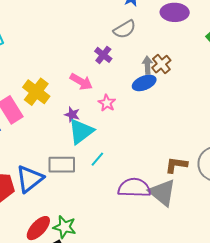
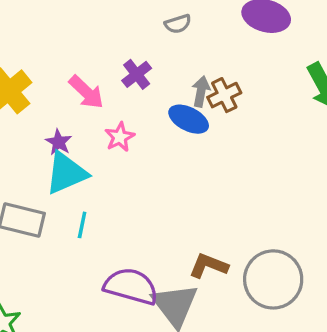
gray semicircle: (125, 29) -> (178, 24), size x0.7
purple cross: (103, 55) -> (137, 74), moved
blue ellipse: (144, 83) -> (189, 119), turned 35
cyan line: (97, 159) -> (82, 225), turned -42

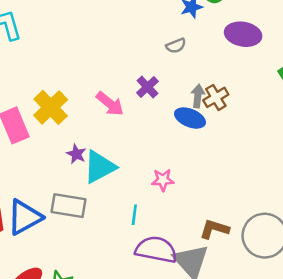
pink star: (120, 137) -> (163, 180), moved, turned 30
purple star: (59, 142) -> (76, 154), moved
cyan line: (82, 225) -> (134, 215), moved

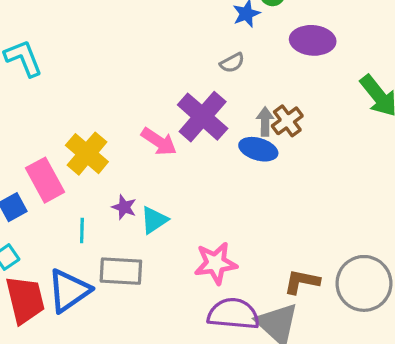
purple cross: (147, 87) -> (203, 117), size x1.8
cyan triangle: (100, 167) -> (154, 220), size x0.7
pink star: (163, 180) -> (216, 263), moved, size x1.5
cyan line: (134, 215) -> (82, 230), moved

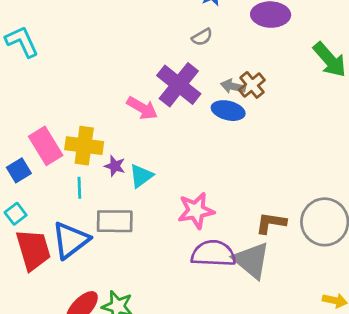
gray arrow: (265, 121) -> (233, 86), turned -75
yellow cross: (87, 154) -> (84, 146), moved, turned -30

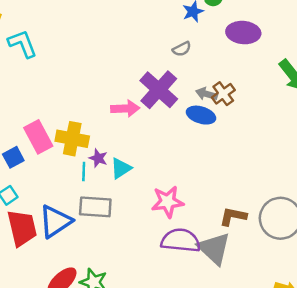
pink arrow: (142, 108) -> (125, 108), turned -36
cyan line: (79, 188) -> (84, 172), moved

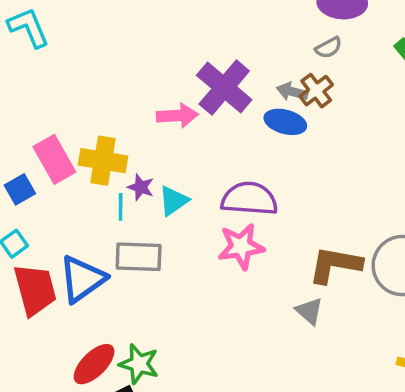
gray semicircle: (182, 49) -> (328, 48), moved
brown L-shape: (233, 216) -> (335, 265), size x1.4
purple semicircle: (181, 240) -> (249, 199), moved
gray triangle: (214, 248) -> (309, 311), size x0.6

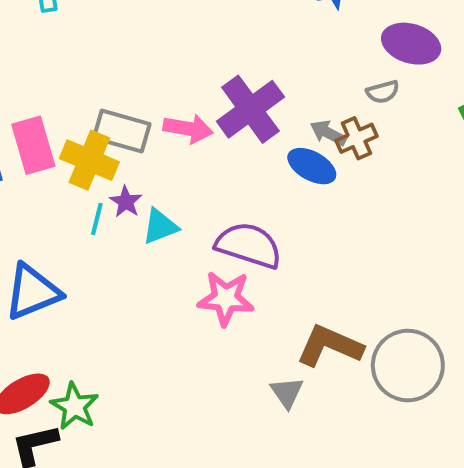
gray rectangle: (139, 257) -> (122, 131), moved

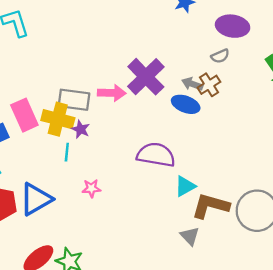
purple star: (126, 202) -> (81, 129), moved
cyan triangle: (160, 226) -> (185, 186), moved
pink star: (226, 298) -> (91, 188), moved, size x0.6

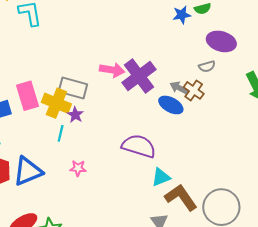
brown cross: (209, 85) -> (194, 90), turned -30
pink arrow: (112, 93) -> (112, 70), moved
brown L-shape: (211, 206) -> (181, 197), turned 32

